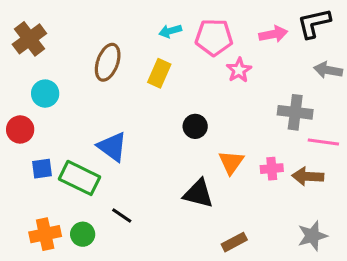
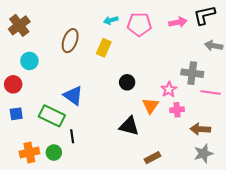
pink star: (239, 70) -> (169, 89), moved
blue square: (42, 169) -> (16, 114), moved
brown arrow: (308, 176) -> (200, 129), moved
black line: (122, 215) -> (72, 136), moved, turned 48

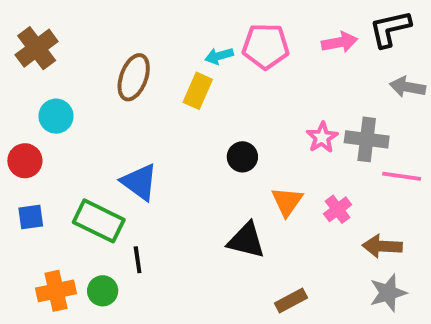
cyan arrow: (111, 20) -> (219, 56), moved
pink star: (169, 89) -> (322, 137), moved
pink cross: (177, 110) -> (338, 209), turned -32

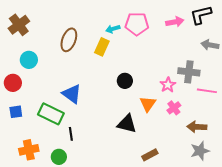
pink star: (322, 137) -> (168, 85), moved
green circle: (103, 291) -> (59, 157), moved

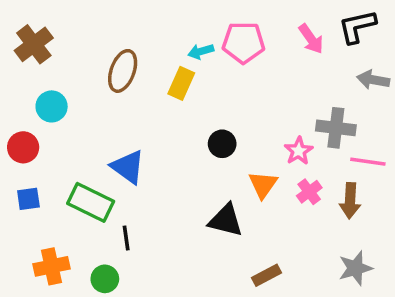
pink arrow: (175, 22) -> (311, 39), turned 66
brown arrow: (197, 127) -> (350, 201), moved, turned -90

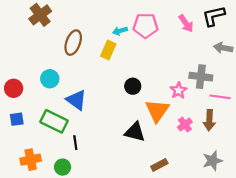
brown cross: (34, 44) -> (40, 15), moved
cyan circle: (52, 106) -> (50, 79), moved
orange triangle: (263, 185) -> (157, 111), size x1.4
pink cross: (309, 192) -> (185, 124), moved

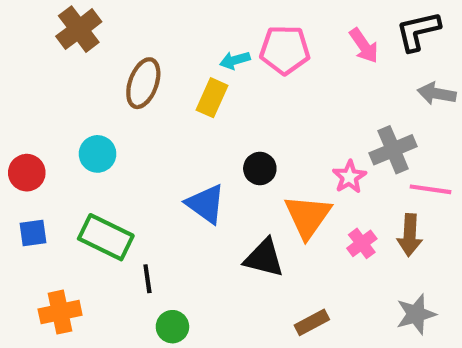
gray cross: (201, 77) -> (393, 150), turned -30
blue triangle: (76, 100) -> (206, 204), moved
green circle: (63, 167) -> (172, 327), moved

